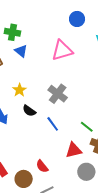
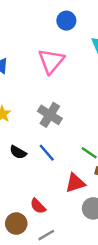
pink triangle: (62, 51) -> (51, 61), turned -30
black semicircle: (29, 111) -> (18, 152), moved

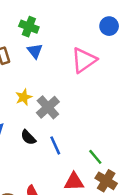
gray cross: (50, 115) -> (48, 107), moved

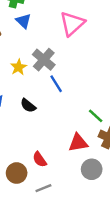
gray cross: (48, 107) -> (44, 60), moved
blue line: (55, 145) -> (56, 84), moved

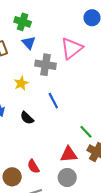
gray cross: (44, 60) -> (45, 65), moved, turned -36
gray circle: (92, 169) -> (67, 177), moved

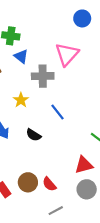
brown circle: (12, 177) -> (28, 182), moved

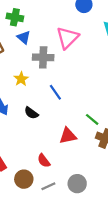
red triangle: (84, 165) -> (68, 136), moved
brown circle: (28, 182) -> (24, 179), moved
gray circle: (87, 189) -> (77, 184), moved

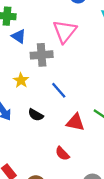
red triangle: (68, 136) -> (75, 122), moved, turned 30
red semicircle: (44, 161) -> (62, 154), moved

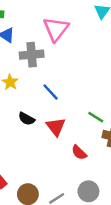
red triangle: (75, 122) -> (56, 127), moved, turned 42
red semicircle: (62, 154) -> (79, 152), moved

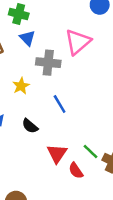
green line: (96, 117) -> (90, 152), moved
red triangle: (56, 127) -> (57, 153), moved

